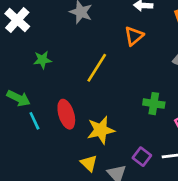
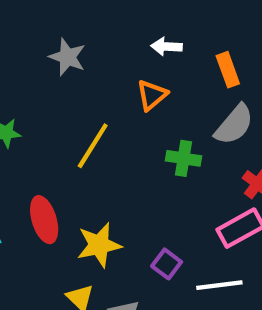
green cross: (154, 104) -> (183, 158), moved
purple square: (142, 157) -> (167, 264), moved

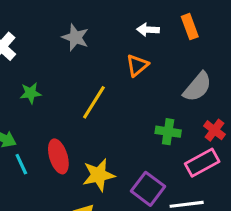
orange rectangle: (228, 70) -> (190, 27), moved
green cross: (183, 158) -> (168, 132), moved
purple square: (167, 264) -> (148, 189), size x1.5

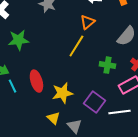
green star: (31, 93) -> (18, 40), size x1.5
yellow line: (94, 102) -> (76, 46), moved

